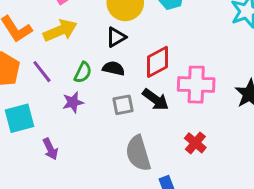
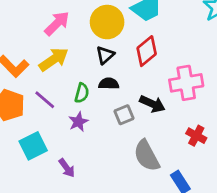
red diamond: (157, 62) -> (147, 51), moved

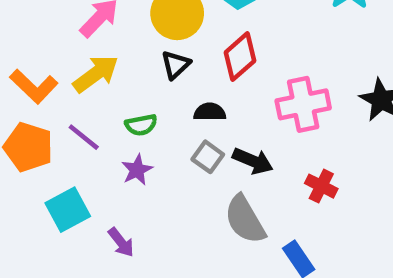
black semicircle: (109, 84) -> (210, 112), moved
green semicircle: (82, 93) -> (141, 125), turned 66
black arrow: (152, 104) -> (253, 161), moved
gray square: (124, 115) -> (208, 157), turned -30

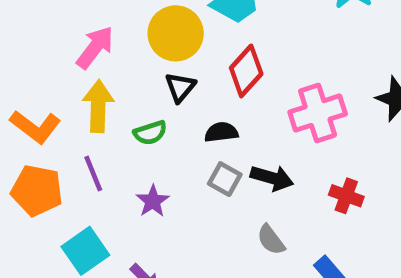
yellow arrow: (96, 74) -> (98, 106), turned -45
green semicircle: (141, 125) -> (150, 133), moved
purple line: (84, 137) -> (93, 174), turned 36
gray semicircle: (245, 220) -> (271, 240), size x0.6

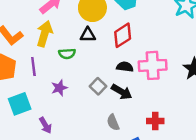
black triangle: (180, 87) -> (88, 35), turned 35
black semicircle: (221, 132) -> (125, 67), moved
red cross: (346, 196) -> (155, 121), moved, turned -35

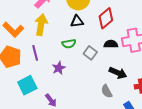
green semicircle: (67, 54) -> (69, 44), moved
gray square: (98, 86) -> (90, 53), moved
black arrow: (122, 92) -> (118, 73), moved

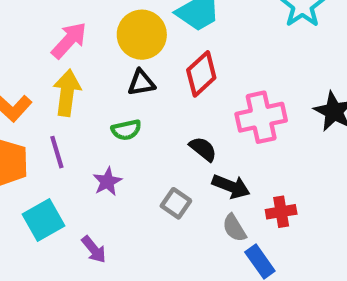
black semicircle: (111, 44) -> (203, 149), moved, turned 40
gray square: (90, 53) -> (176, 203), moved
gray semicircle: (107, 91) -> (234, 228), moved

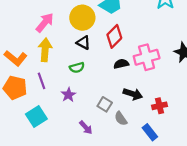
black triangle: (141, 83) -> (83, 43), turned 40
black semicircle: (203, 149) -> (121, 64), moved, turned -48
gray semicircle: (234, 228) -> (121, 119), moved
purple arrow: (94, 249) -> (86, 128), moved

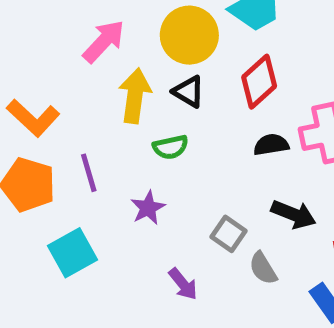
yellow arrow: (45, 50) -> (135, 96), moved

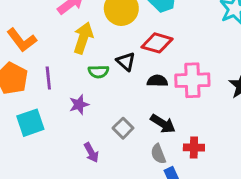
red diamond: (259, 82) -> (157, 43), turned 48
black triangle: (189, 92) -> (126, 61), moved
gray semicircle: (263, 268) -> (158, 154), moved

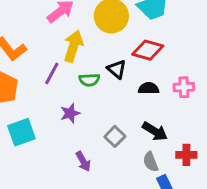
purple line: (48, 78) -> (52, 73), moved, turned 35
pink cross: (192, 80) -> (184, 87), size x0.6

